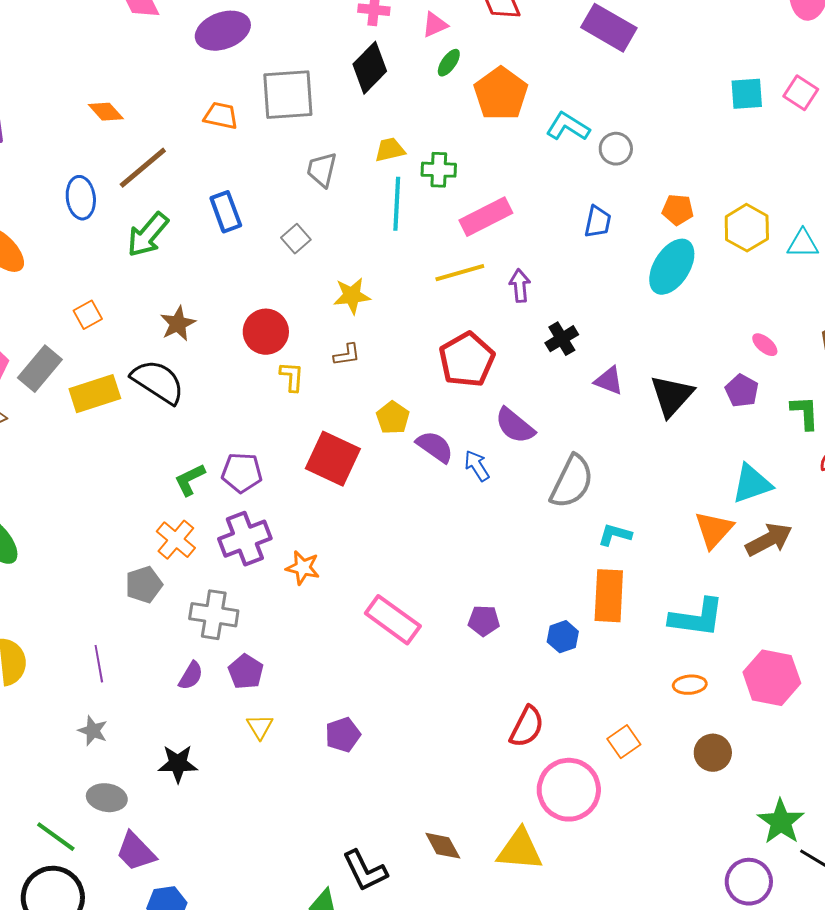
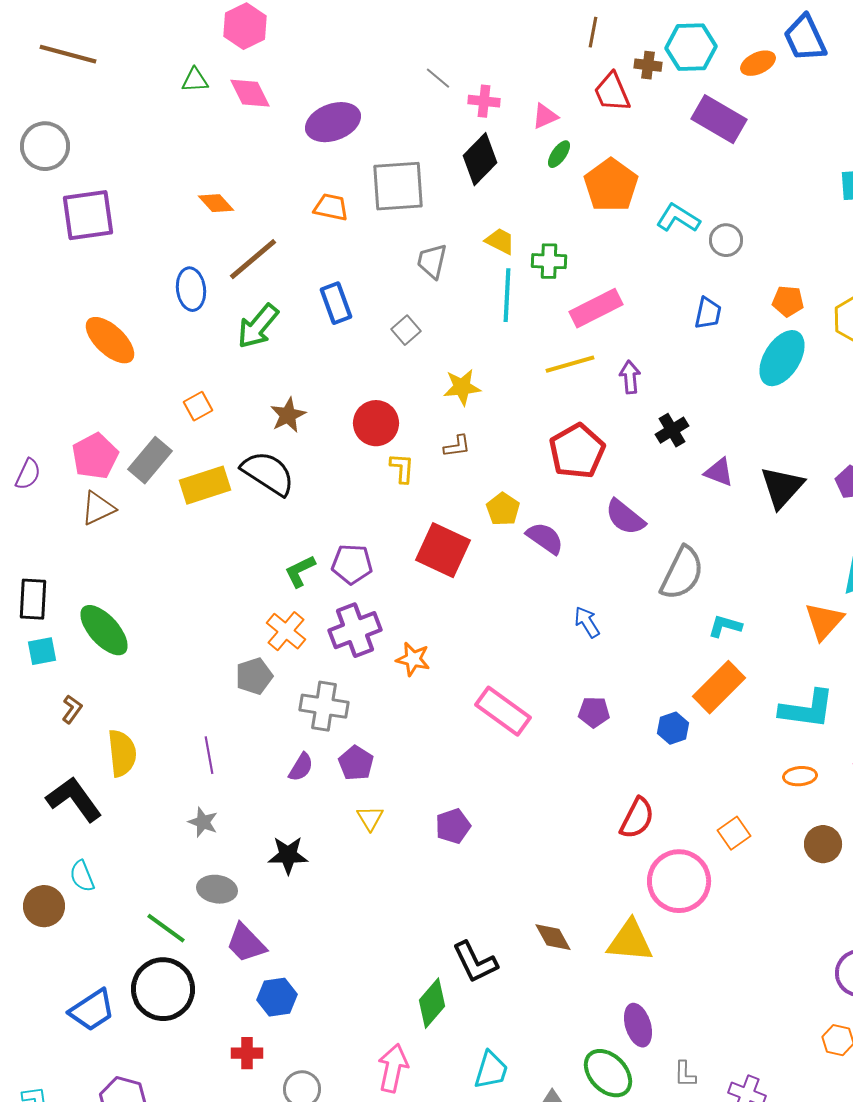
yellow trapezoid: (390, 150) -> (500, 241), turned 40
blue arrow: (477, 466) -> (587, 622), moved
orange rectangle: (609, 596) -> (719, 687), turned 42

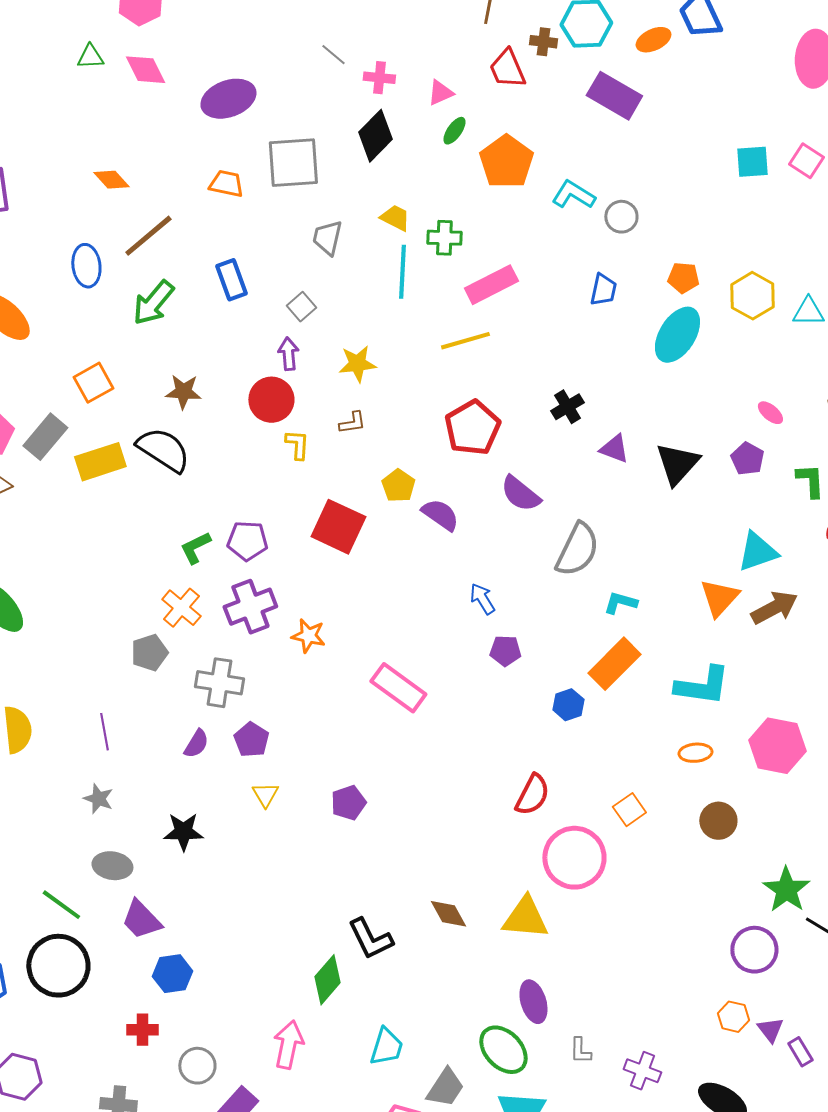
purple arrow: (630, 377) -> (288, 354), moved
orange square: (198, 406) -> (93, 383), size x1.4
brown star: (288, 415) -> (183, 392), turned 30
purple pentagon: (594, 712) -> (505, 651), moved

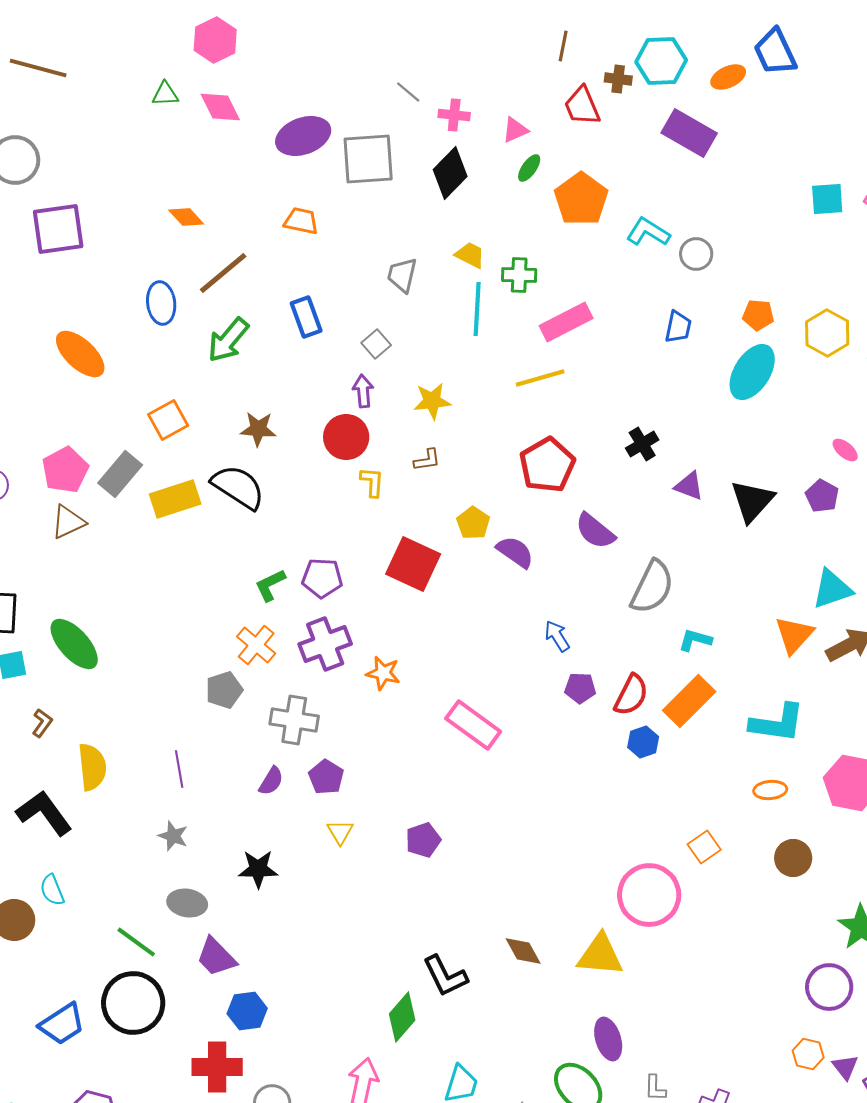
gray square: (293, 163) -> (368, 159), moved
red semicircle: (532, 795) -> (631, 695), moved
red cross: (142, 1030) -> (217, 1067), size x1.6

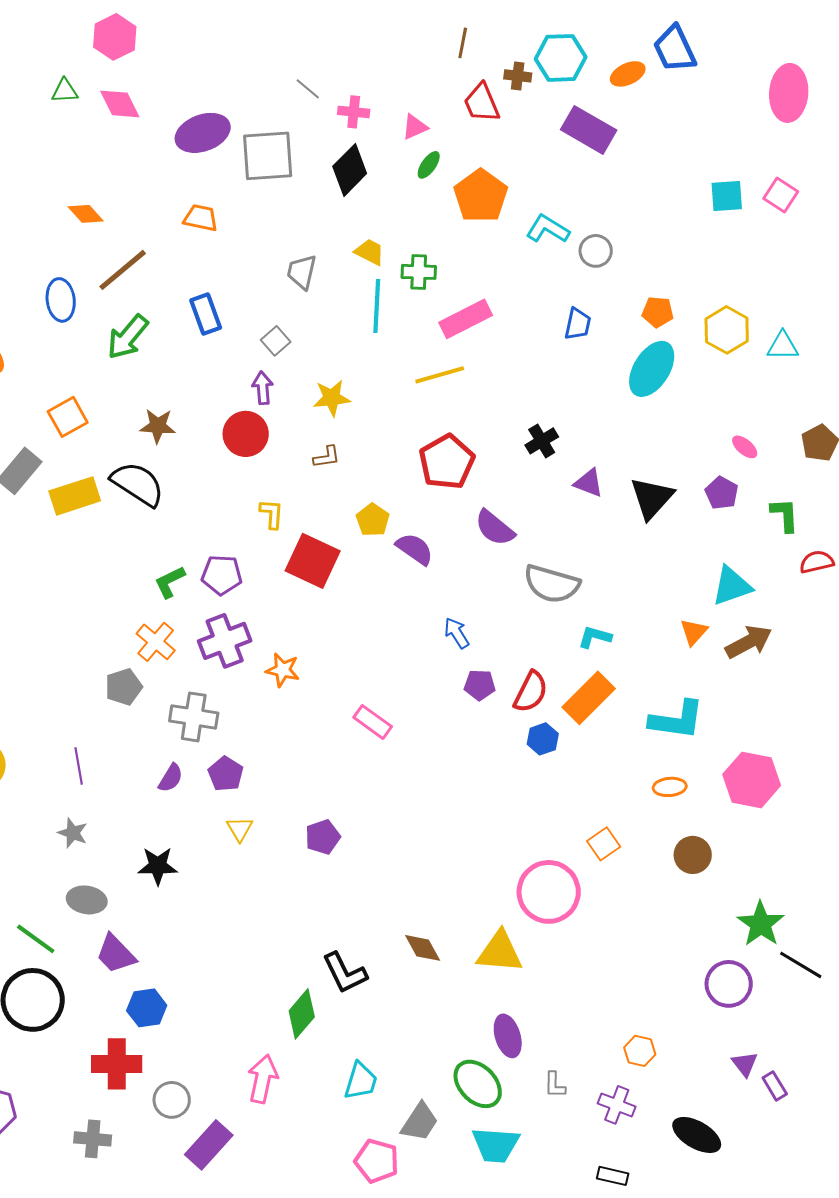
yellow L-shape: (372, 482) -> (272, 514), moved
gray semicircle: (652, 587) -> (552, 584), turned 80
orange triangle: (794, 635) -> (694, 632), size x0.7
pink rectangle: (473, 725) -> (373, 722), size x0.7
orange hexagon: (808, 1054) -> (640, 1051), moved

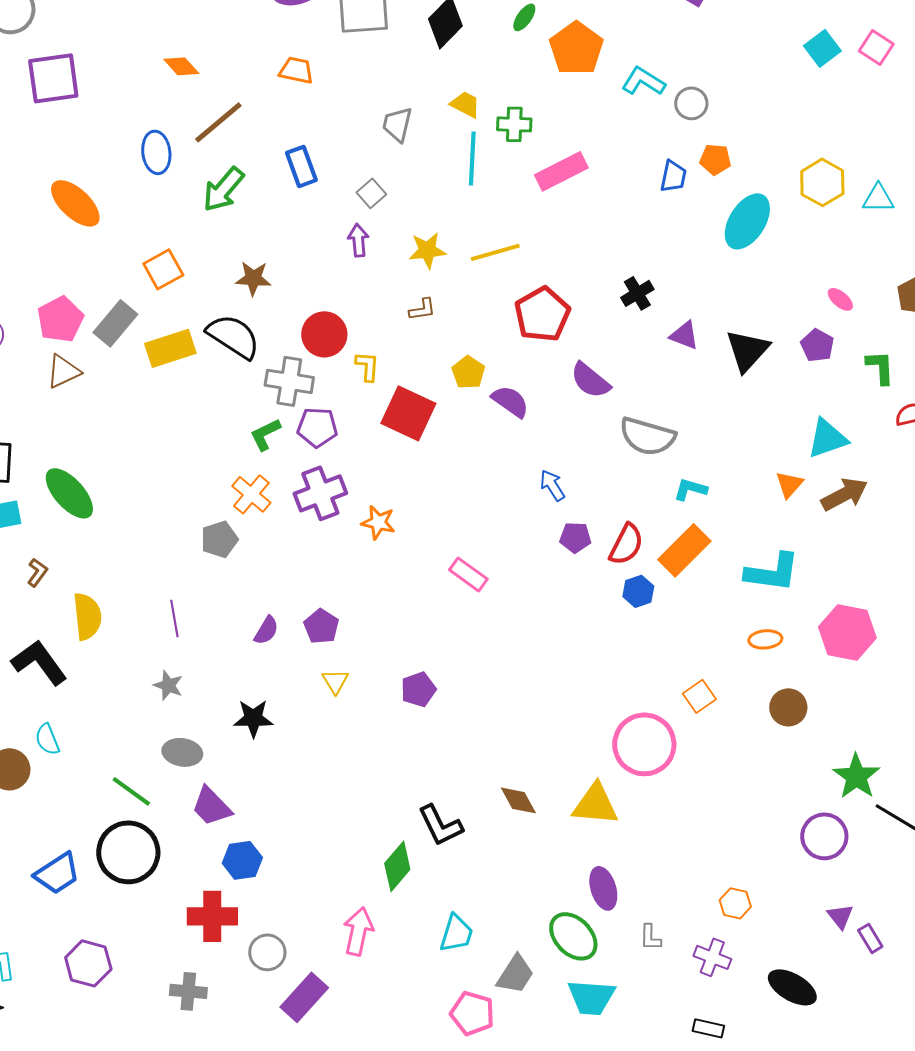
cyan square: (727, 196) -> (822, 48), turned -33
orange pentagon: (658, 312) -> (715, 159), moved
yellow line: (440, 375) -> (495, 252), moved
red circle: (246, 434) -> (324, 334), moved
gray cross: (194, 717) -> (289, 381), moved

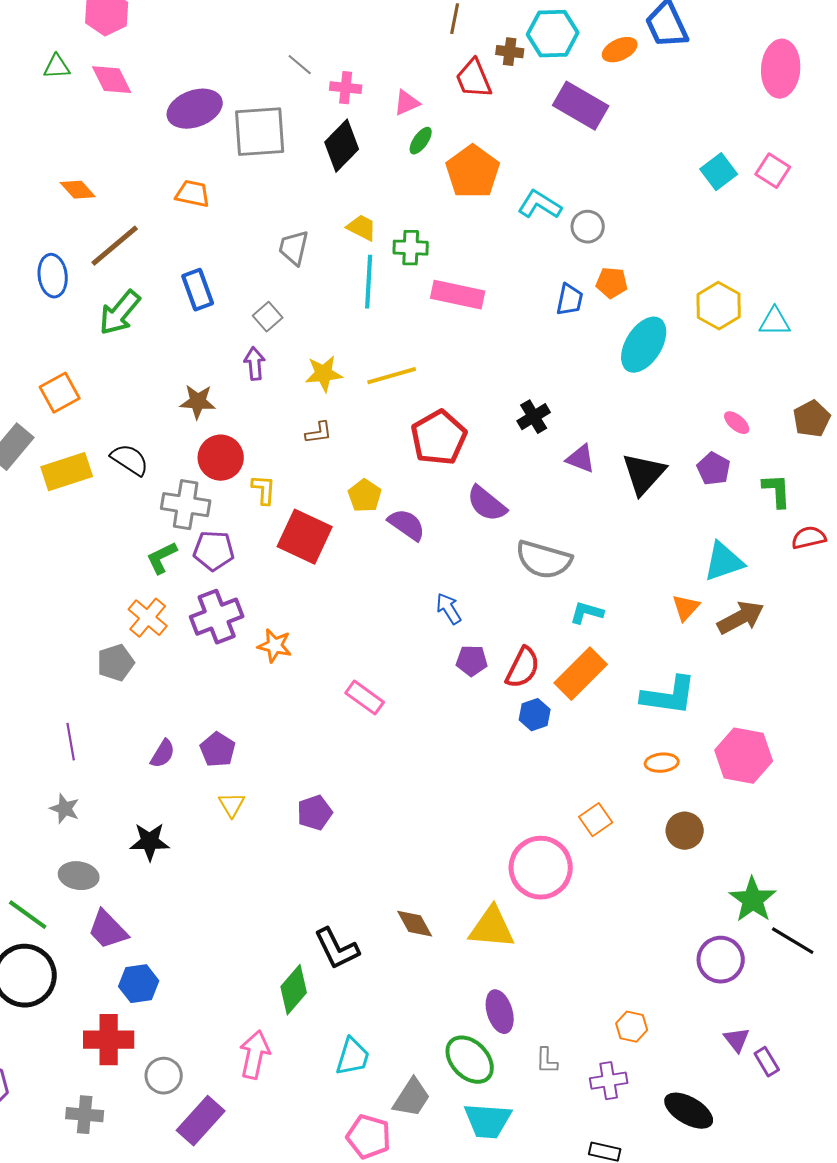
pink rectangle: (561, 171) -> (458, 295), turned 39
brown star: (253, 278) -> (198, 402), moved
black semicircle: (233, 336) -> (130, 460), size x0.7
purple cross: (712, 957) -> (609, 1081), turned -30

